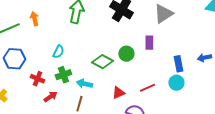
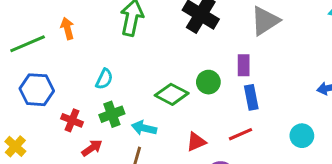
blue rectangle: (178, 64) -> (251, 97), moved
cyan circle: (176, 83) -> (302, 136), moved

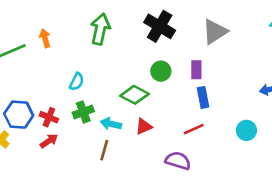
green circle: (208, 82) -> (161, 71), moved
blue hexagon: (37, 90) -> (19, 115), moved
red triangle: (196, 142) -> (144, 126), moved
red arrow: (92, 148) -> (49, 141), moved

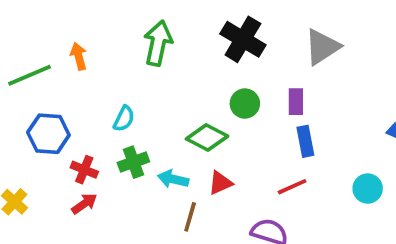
blue hexagon: (19, 115) -> (48, 134), moved
brown line: (104, 150) -> (190, 217), moved

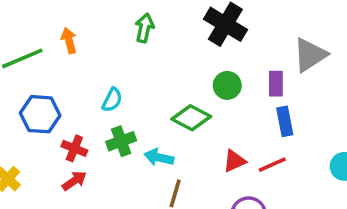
green arrow: (158, 43) -> (144, 28), size x0.7
gray triangle: (322, 47) -> (310, 55), moved
red triangle: (220, 183) -> (234, 161), moved

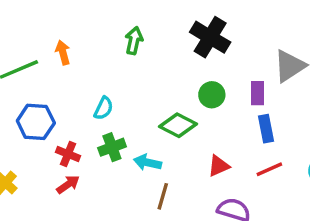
red line: (272, 165) -> (269, 169), moved

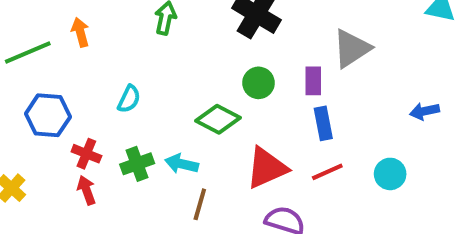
green cross: (112, 147) -> (137, 164), moved
red triangle: (219, 166) -> (267, 168), size x1.6
red arrow: (68, 184) -> (86, 190), turned -75

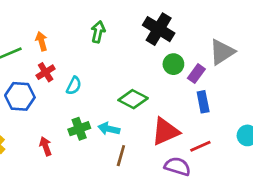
purple rectangle: (313, 81) -> (196, 74), turned 36
green circle: (259, 83) -> (173, 64), moved
red cross: (86, 154) -> (46, 72), moved, turned 36
red line: (327, 172) -> (200, 146), moved

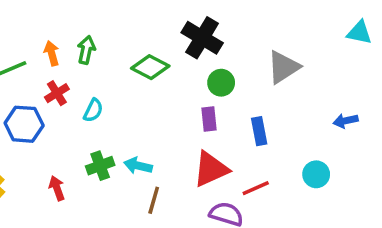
green arrow: (98, 32) -> (86, 50), moved
purple rectangle: (196, 74) -> (209, 119), moved, turned -42
green diamond: (133, 99) -> (150, 67), moved

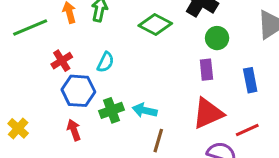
red cross: (57, 93) -> (62, 61), moved
blue hexagon: (24, 124) -> (78, 91), moved

